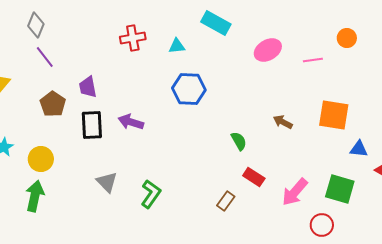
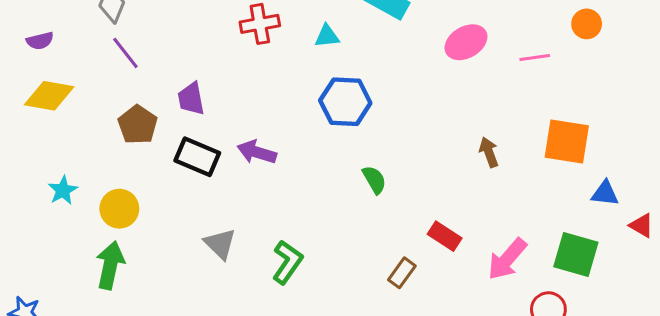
brown arrow: (283, 122) -> (489, 152), turned 42
black rectangle: (92, 125) -> (197, 157), turned -64
green semicircle: (239, 141) -> (374, 180), moved

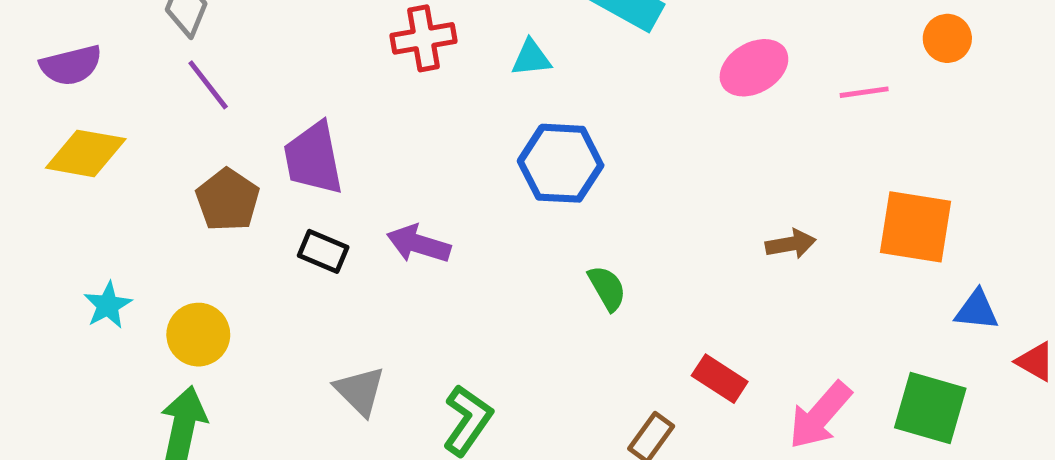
purple semicircle: (40, 41) -> (71, 65), size x1.4
purple trapezoid: (191, 99) -> (313, 158), size x1.4
brown arrow: (489, 152) -> (791, 244), turned 100
black rectangle: (197, 157) -> (323, 251), size x0.7

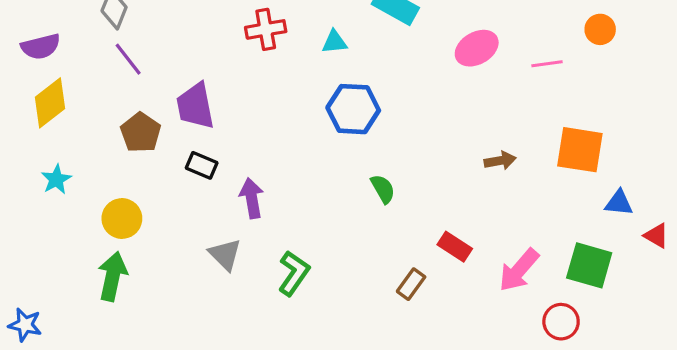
yellow diamond: (86, 153) -> (50, 103), turned -48
purple arrow: (419, 244) -> (252, 198), moved, turned 63
cyan star: (108, 305) -> (56, 179), moved

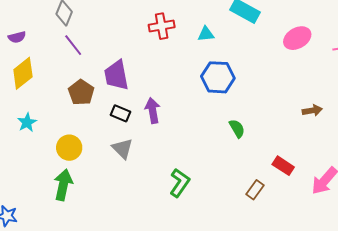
purple semicircle: (41, 47) -> (17, 37), size x0.7
purple arrow: (252, 198) -> (153, 110), moved
gray triangle: (225, 254) -> (122, 149), moved

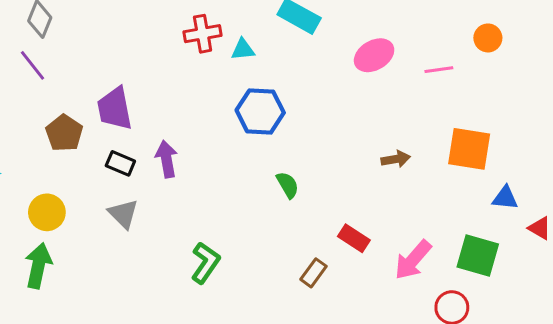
red cross: (162, 26) -> (203, 34), moved
purple line: (73, 45) -> (32, 65), moved

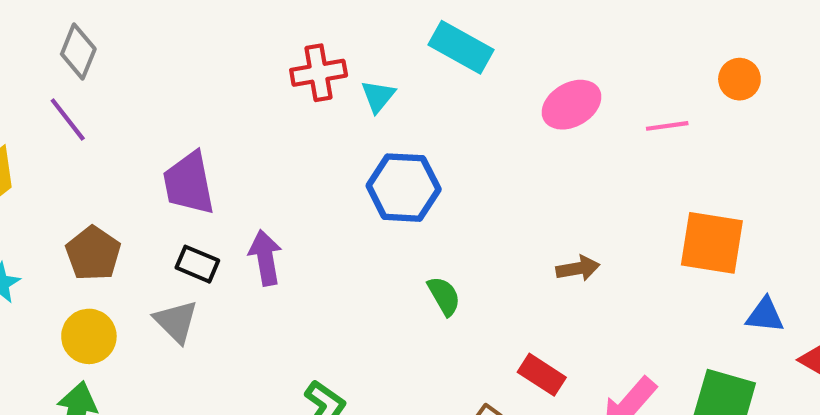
cyan triangle: (243, 49) -> (378, 96), turned -45
brown pentagon: (64, 133) -> (93, 253), moved
brown arrow: (396, 159) -> (578, 268), moved
gray triangle: (123, 214) -> (176, 322), moved

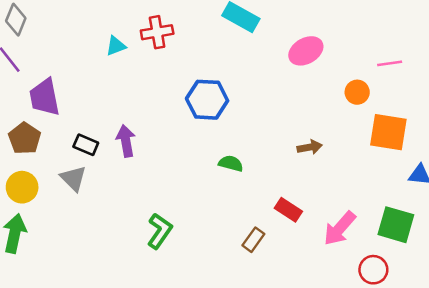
orange circle: (739, 79) -> (357, 92), moved
cyan triangle: (378, 96) -> (116, 46), moved, turned 30
pink line: (667, 126) -> (390, 63), moved
purple trapezoid: (189, 183) -> (45, 97), moved
green semicircle: (444, 296) -> (231, 163), turned -45

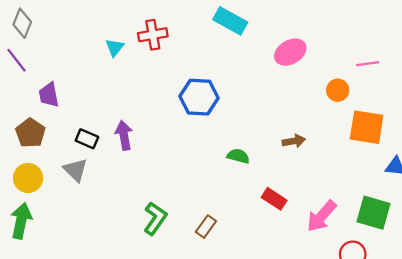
cyan triangle: (116, 46) -> (115, 47), turned -30
purple trapezoid: (45, 97) -> (49, 95), size x0.7
green semicircle: (231, 163) -> (238, 156), moved
brown rectangle: (253, 240) -> (206, 227), moved

